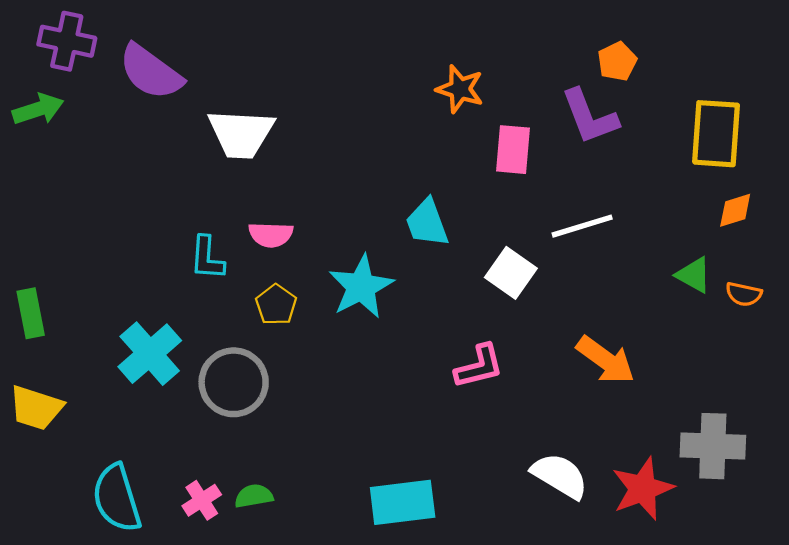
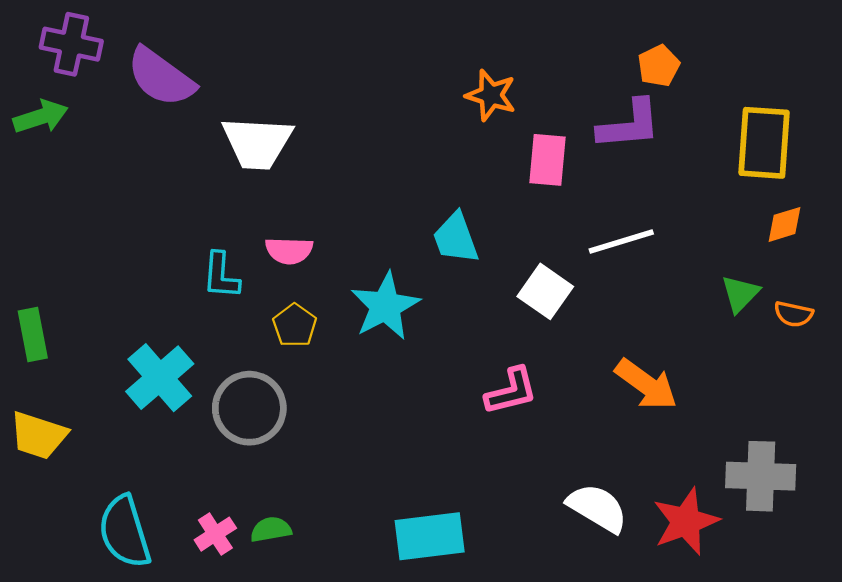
purple L-shape: (590, 117) -> (629, 125), turned -74
green triangle: (694, 275) -> (740, 294), turned 45

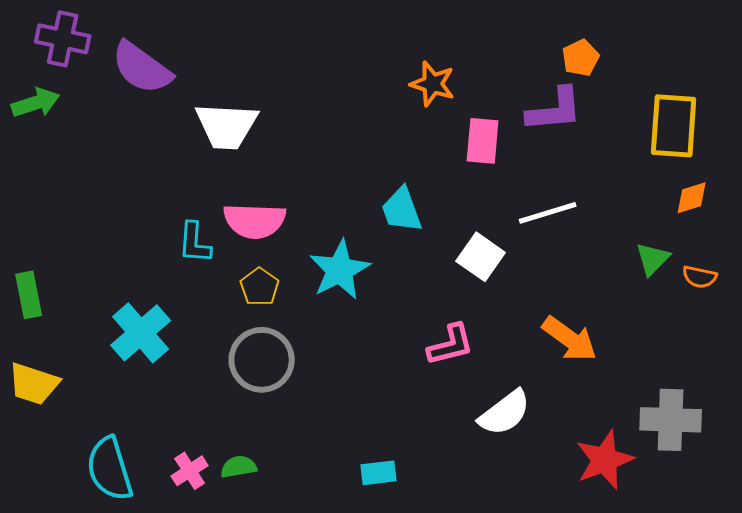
pink semicircle: (289, 251) -> (255, 221), size x1.5
gray circle: (249, 408) -> (262, 360), moved
white semicircle: (597, 508) -> (505, 413), moved, turned 112
cyan rectangle: (430, 536) -> (379, 473), size x0.6

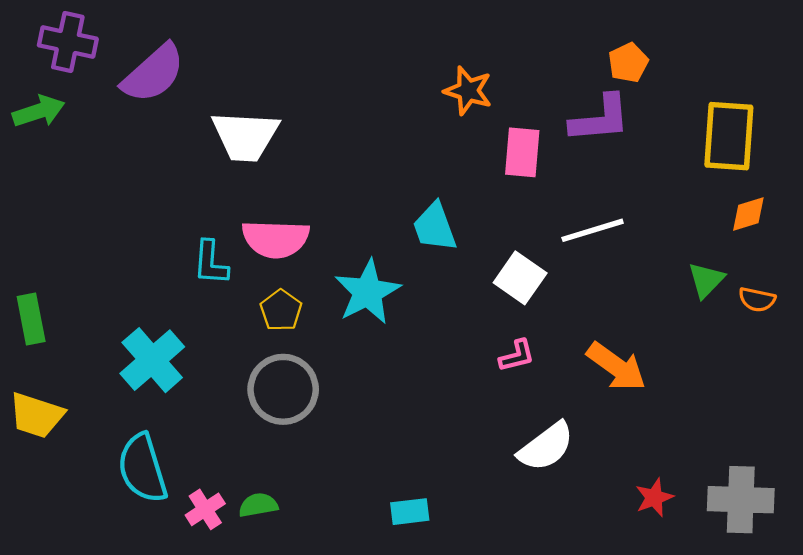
purple semicircle: (142, 68) -> (153, 73), turned -78
pink L-shape: (451, 345) -> (517, 356), moved, size x0.7
gray cross: (671, 420) -> (741, 500), moved
red star: (605, 460) -> (654, 497), size x0.6
cyan semicircle: (110, 469) -> (142, 468), moved

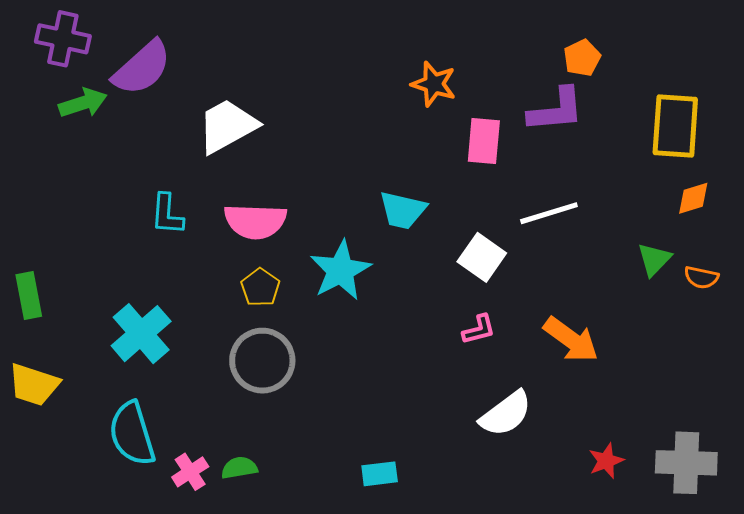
green arrow: (39, 111) -> (83, 103), moved
white trapezoid: (245, 136) -> (227, 126), turned 148
cyan trapezoid: (435, 227) -> (403, 210), turned -57
cyan L-shape: (211, 263) -> (167, 214), moved

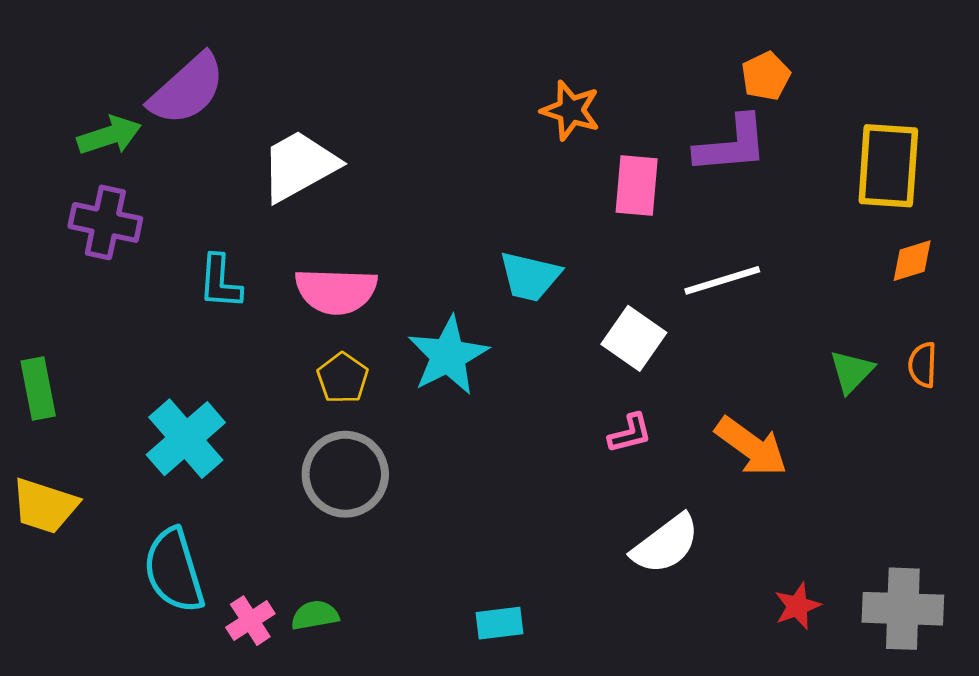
purple cross: (63, 39) -> (105, 222), moved
green triangle: (654, 259) -> (851, 371), moved
orange semicircle: (701, 277) -> (923, 365), turned 80

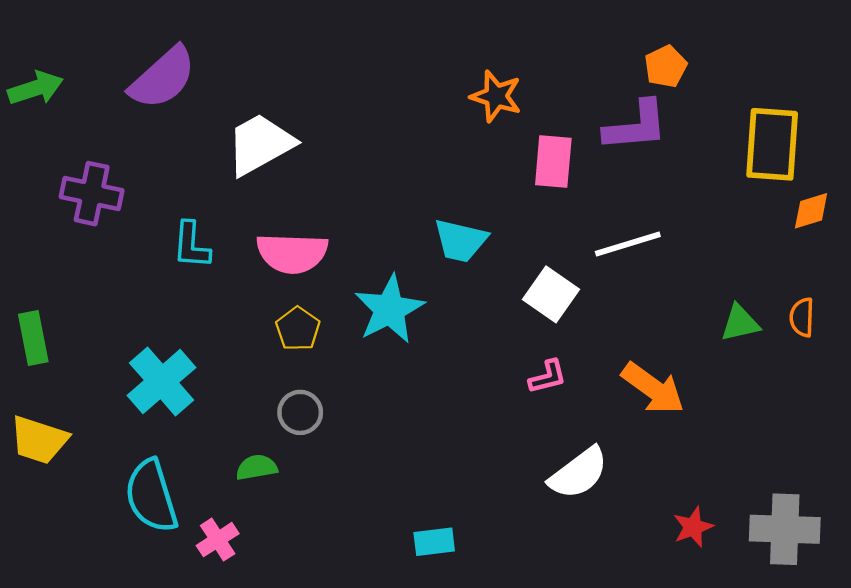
green arrow: (109, 135) -> (36, 88), moved
orange diamond: (912, 261) -> (811, 211), moved
green triangle: (851, 371) -> (740, 323), turned 33
gray circle: (345, 474) -> (300, 412), size x0.6
green semicircle: (315, 615) -> (257, 467), moved

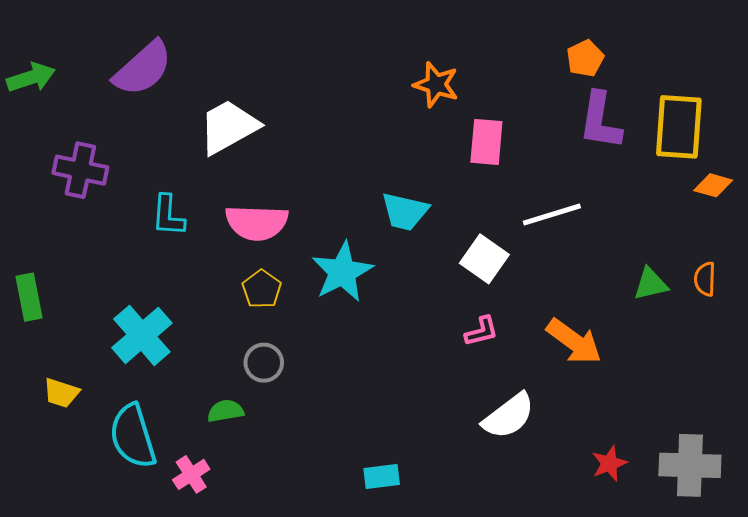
purple L-shape: (636, 126) -> (600, 121), moved, turned 104
orange diamond: (811, 211) -> (713, 185), turned 33
yellow trapezoid: (39, 440) -> (61, 393), moved, size x0.7

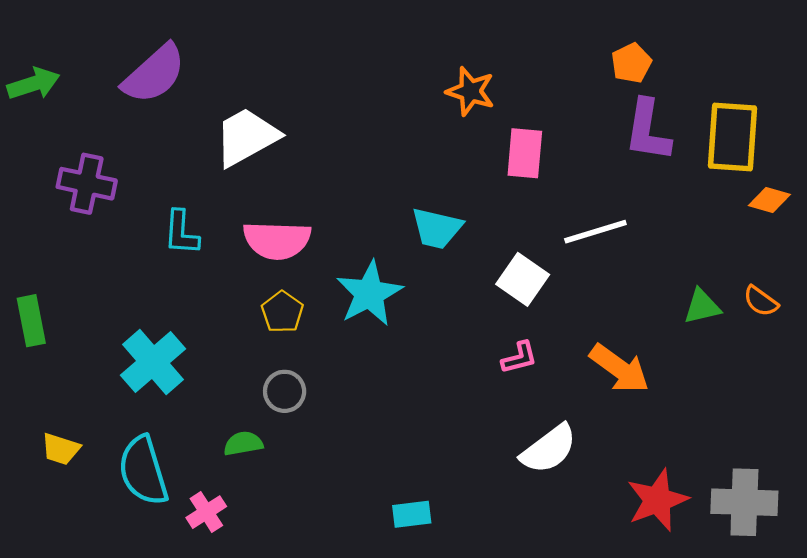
orange semicircle: (705, 279) -> (761, 301), turned -56
yellow trapezoid: (61, 393) -> (61, 449), moved
red star: (609, 463) -> (657, 500), size x1.6

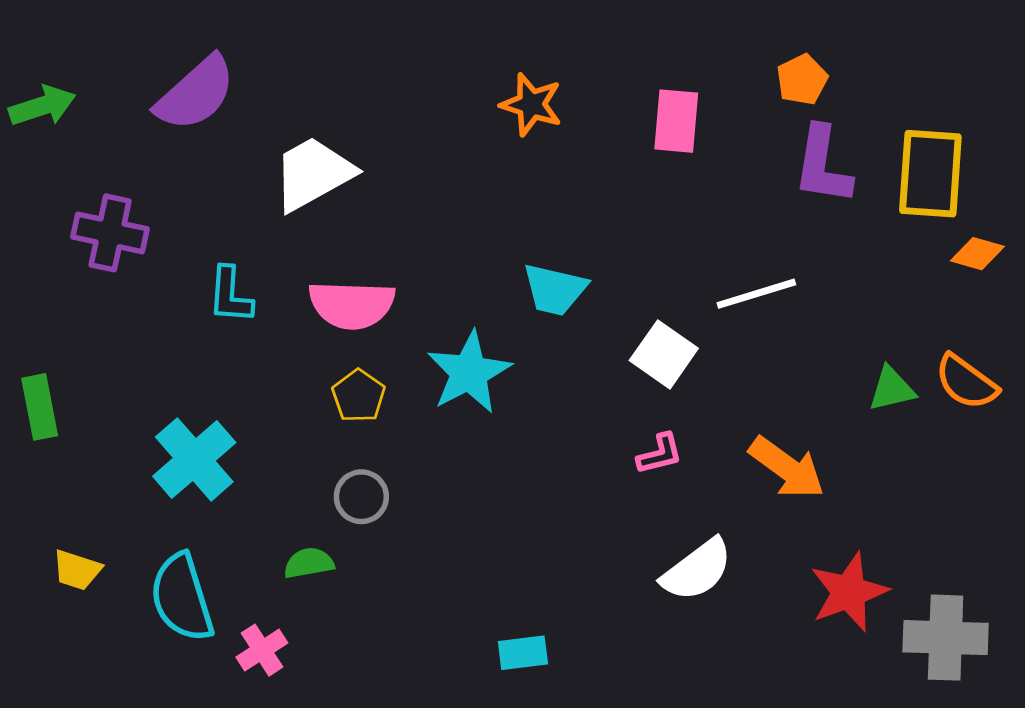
orange star: (470, 91) -> (531, 104), moved
pink rectangle: (525, 153) -> (676, 121), moved
orange semicircle: (761, 301) -> (966, 382), size x1.4
red star: (657, 500) -> (849, 592), moved

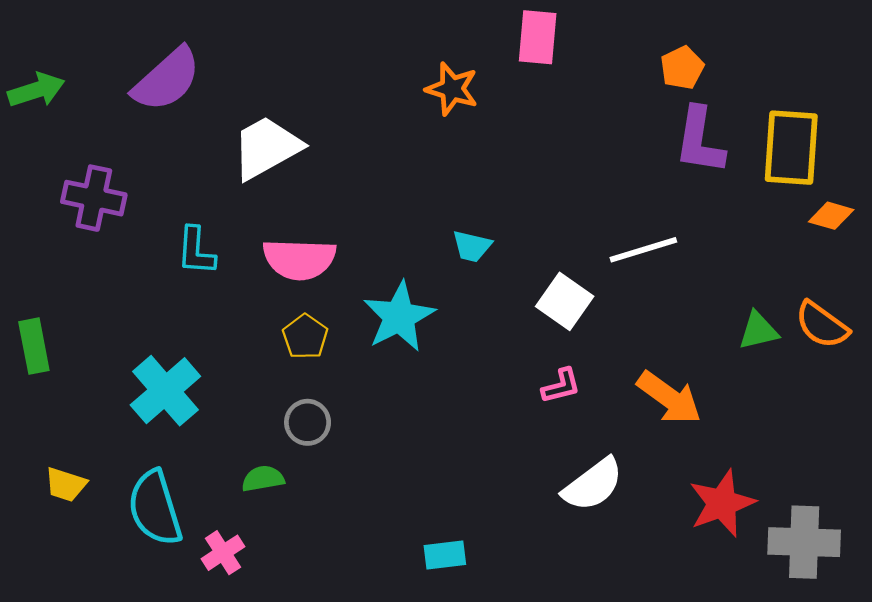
pink rectangle: (676, 121) -> (538, 37), moved
cyan trapezoid: (555, 290) -> (472, 246), size x0.7

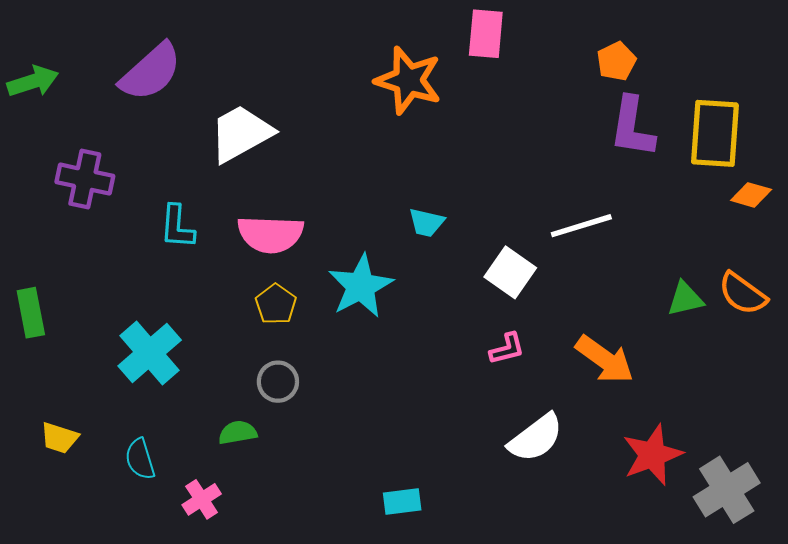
orange star: (452, 89) -> (408, 80), size x1.4
cyan semicircle: (155, 508) -> (140, 459), size x0.6
gray cross: (804, 542) -> (727, 490), turned -34

